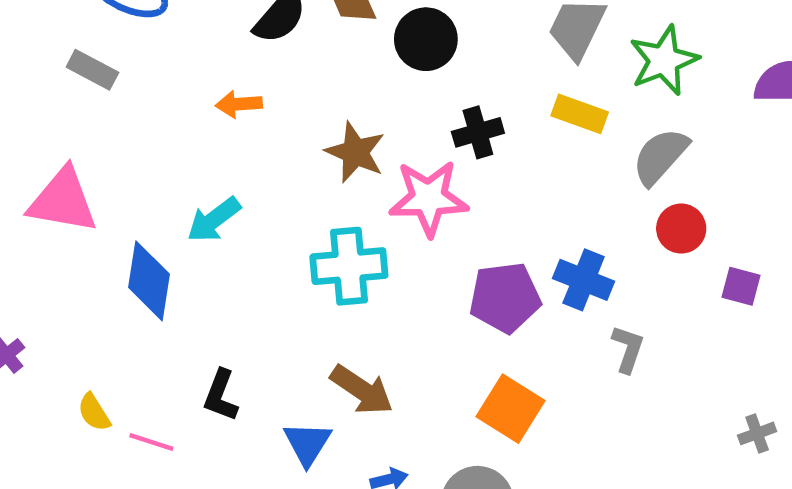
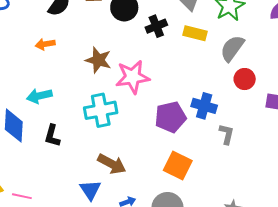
black cross: (478, 132) -> (156, 26), moved
cyan arrow: (214, 220) -> (39, 96), turned 30
black L-shape: (221, 395) -> (52, 136), moved

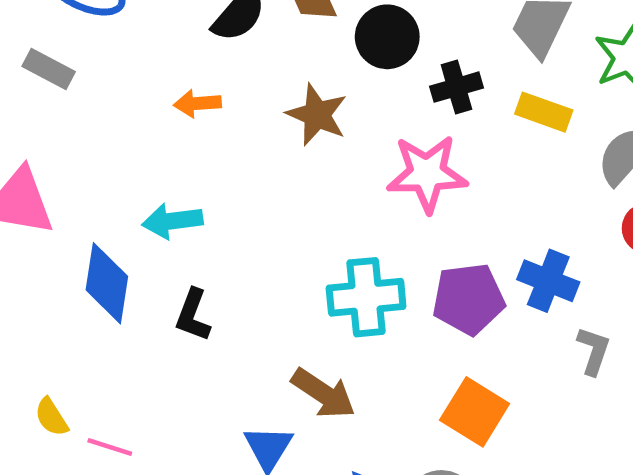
brown star: (98, 60) -> (317, 115), moved
pink star: (133, 77) -> (427, 174), moved
cyan cross: (101, 110) -> (366, 297), moved

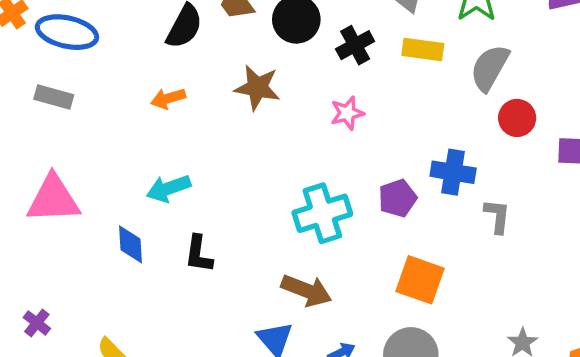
pink star: (427, 174) -> (347, 113), size x0.6
blue diamond: (107, 283) -> (131, 244), size x0.7
purple pentagon: (468, 299) -> (398, 198), size x0.7

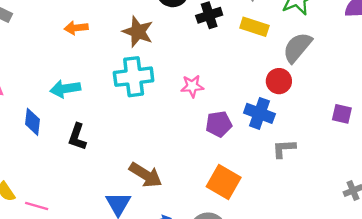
pink star: (347, 113) -> (192, 86), moved
red circle: (517, 118) -> (279, 81), moved
cyan cross: (322, 213) -> (134, 77), moved
gray L-shape: (497, 216) -> (284, 149), turned -110

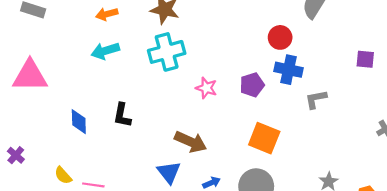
red circle: (279, 81) -> (280, 37), moved
pink star: (192, 86) -> (206, 88), moved, turned 30
cyan arrow: (65, 89) -> (105, 51), moved
blue diamond: (32, 122) -> (79, 122), moved

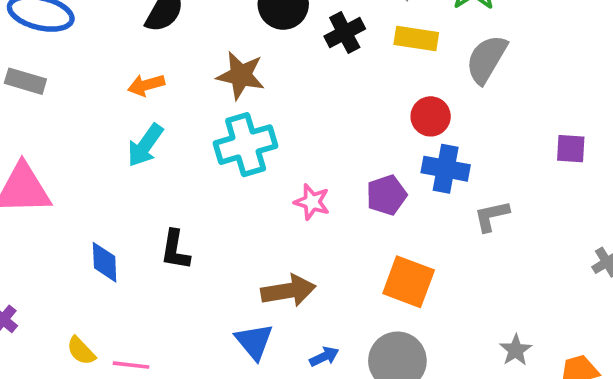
cyan arrow: (105, 51) -> (145, 145), turned -36
brown arrow: (191, 142) -> (288, 291), turned -32

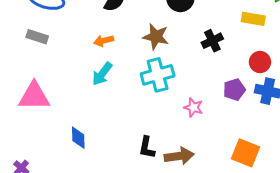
black cross: (345, 33) -> (212, 41), moved
purple pentagon: (387, 195) -> (234, 90), moved
black L-shape: (175, 250) -> (147, 148), moved

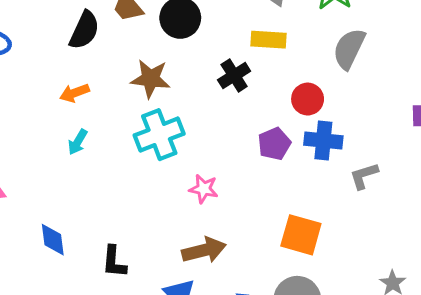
yellow rectangle: (253, 19) -> (268, 40), moved
cyan arrow: (102, 74) -> (78, 142), size x0.7
pink star: (193, 107) -> (204, 189), moved
black L-shape: (147, 148) -> (114, 262), moved

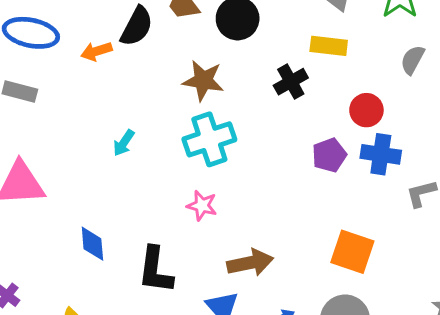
gray semicircle: (349, 49) -> (413, 60), size x0.7
orange arrow: (74, 93) -> (96, 51), moved
pink star: (204, 189) -> (202, 206), moved
black L-shape: (114, 262) -> (155, 270), size x1.4

